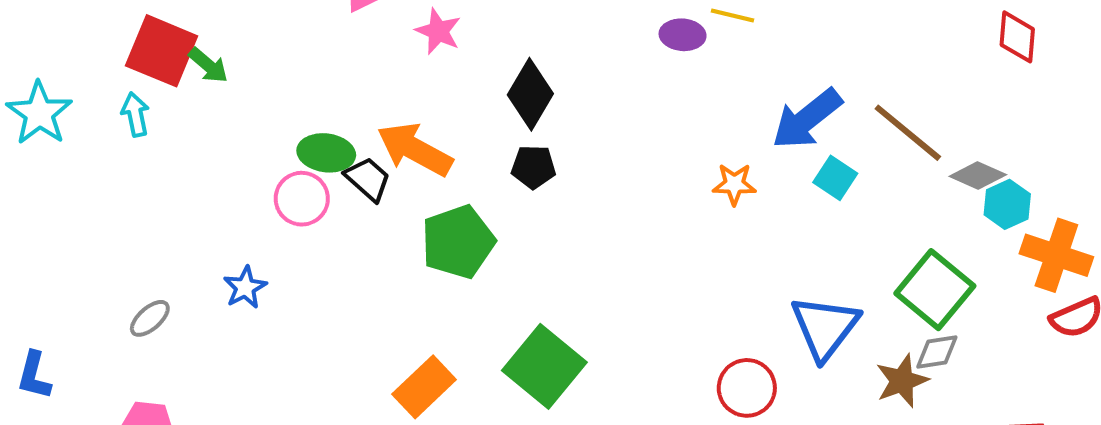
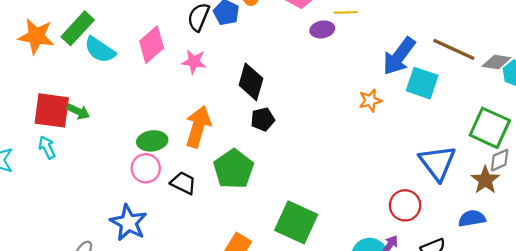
orange arrow: (415, 149) -> (198, 127), turned 93
cyan square: (835, 178) -> (422, 83), size x1.4
black trapezoid: (368, 179) -> (183, 183), moved
blue star: (245, 287) -> (128, 223), size x1.6

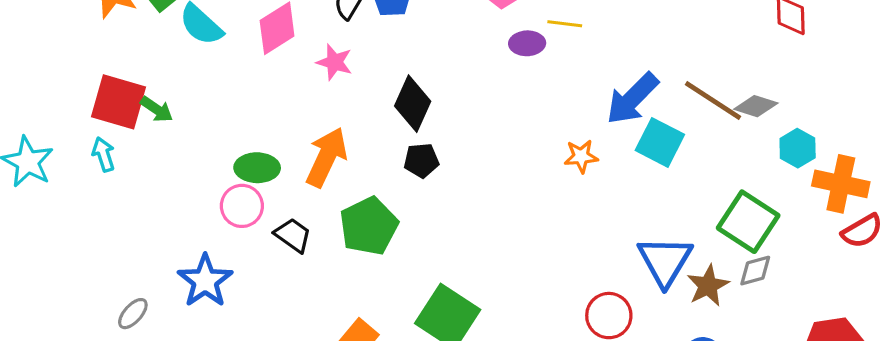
gray diamond: (496, 62) -> (756, 106), moved
brown star: (485, 180) -> (708, 286), moved

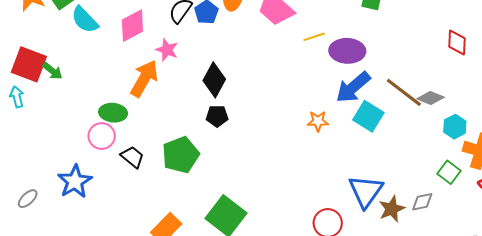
yellow line: (565, 24) -> (314, 37), turned -30
purple ellipse: (527, 43) -> (347, 51), moved, size x1.6
orange arrow: (326, 157) -> (144, 79), moved
green square: (748, 222) -> (449, 172), moved, size x0.6

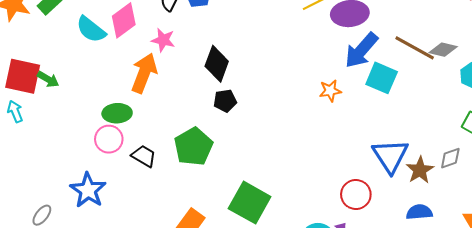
cyan semicircle: (85, 20) -> (91, 29), moved

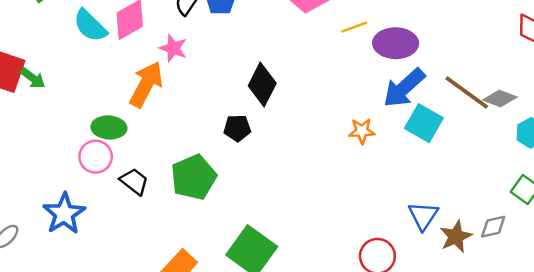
black diamond: (217, 64) -> (262, 84), moved
blue triangle: (390, 156) -> (423, 216), size x0.7

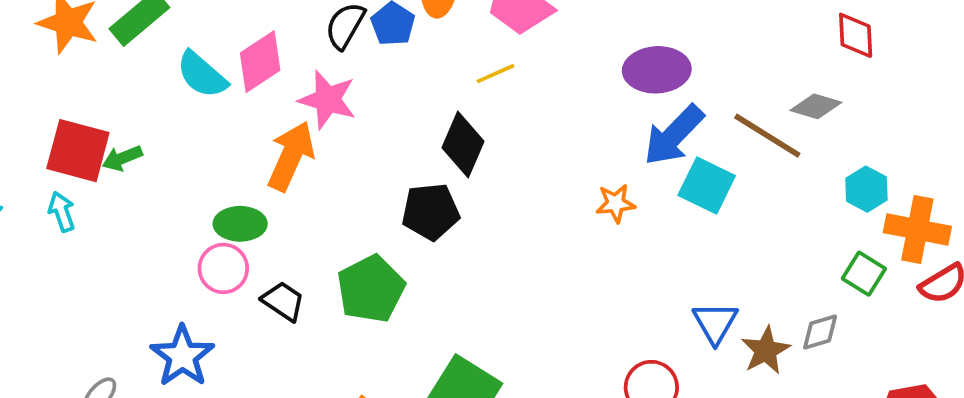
yellow line: (354, 27) -> (495, 74), moved
pink star: (173, 48) -> (328, 100), size x1.4
green arrow: (33, 78) -> (122, 158), turned 125
gray diamond: (500, 99) -> (816, 106), moved
black pentagon: (237, 128) -> (431, 212), size x1.4

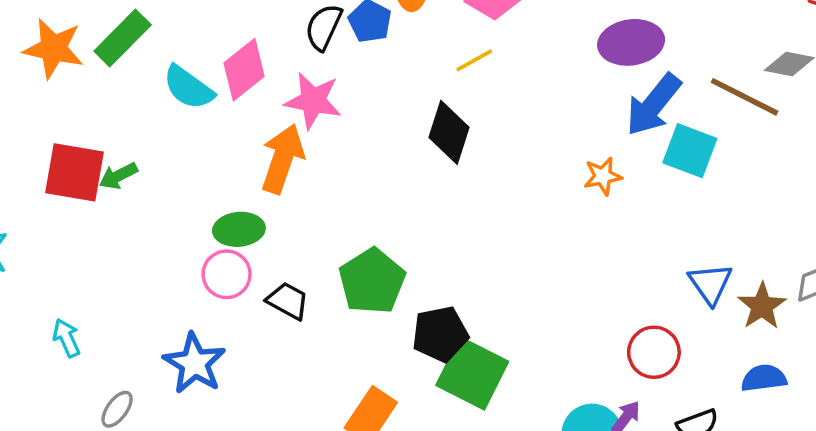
cyan arrow: (62, 212) -> (66, 338), moved
black pentagon: (431, 212) -> (440, 334), moved

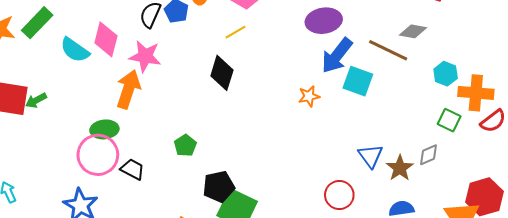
pink diamond: (244, 70) -> (106, 39), turned -36
pink circle: (227, 274) -> (98, 155), size x1.5
green pentagon: (372, 281) -> (185, 145), moved, size x0.6

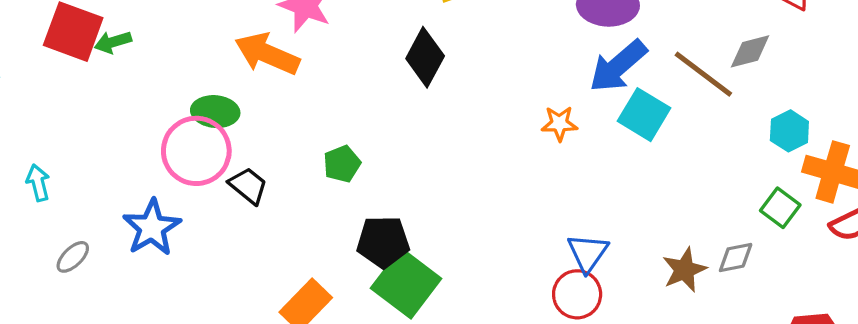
gray diamond: (413, 31) -> (750, 51), turned -36
orange arrow: (128, 89) -> (267, 54), turned -96
blue triangle: (371, 156) -> (588, 253), moved

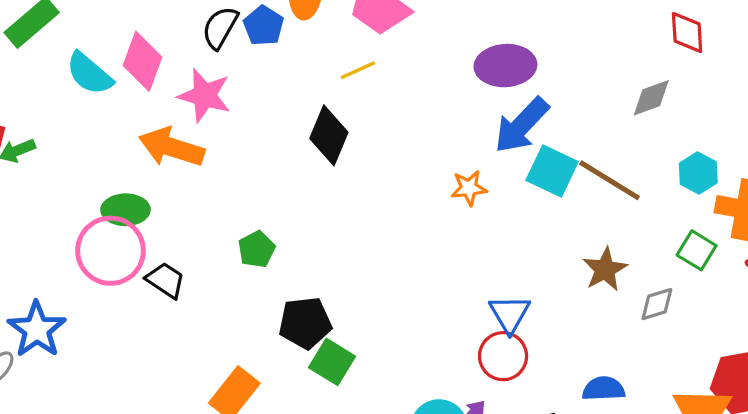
brown line: (703, 74) -> (610, 180), moved
blue star: (152, 228) -> (37, 330), moved
brown star: (684, 270) -> (605, 269), moved
green square: (406, 283) -> (332, 362), size x0.7

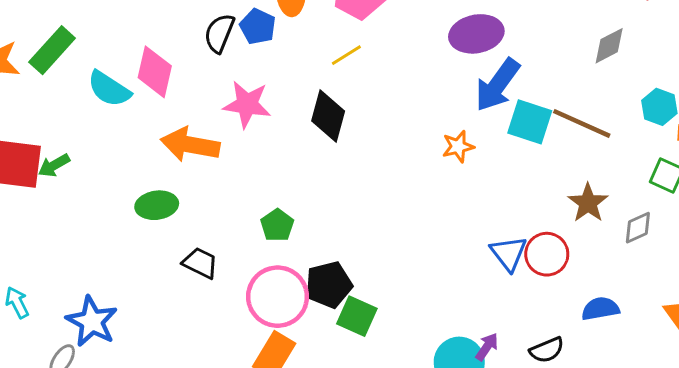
pink star: (204, 95) -> (247, 104), moved
pink circle: (111, 251) -> (278, 297), moved
red circle: (503, 356) -> (547, 254), moved

